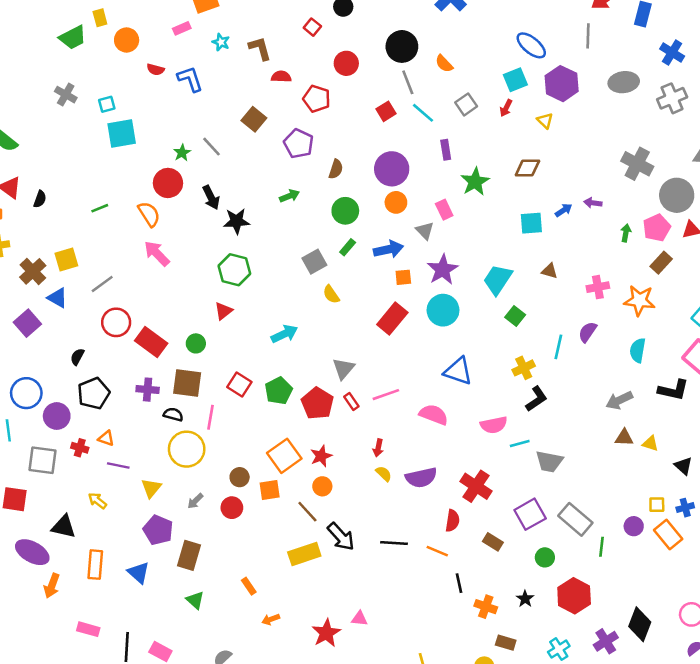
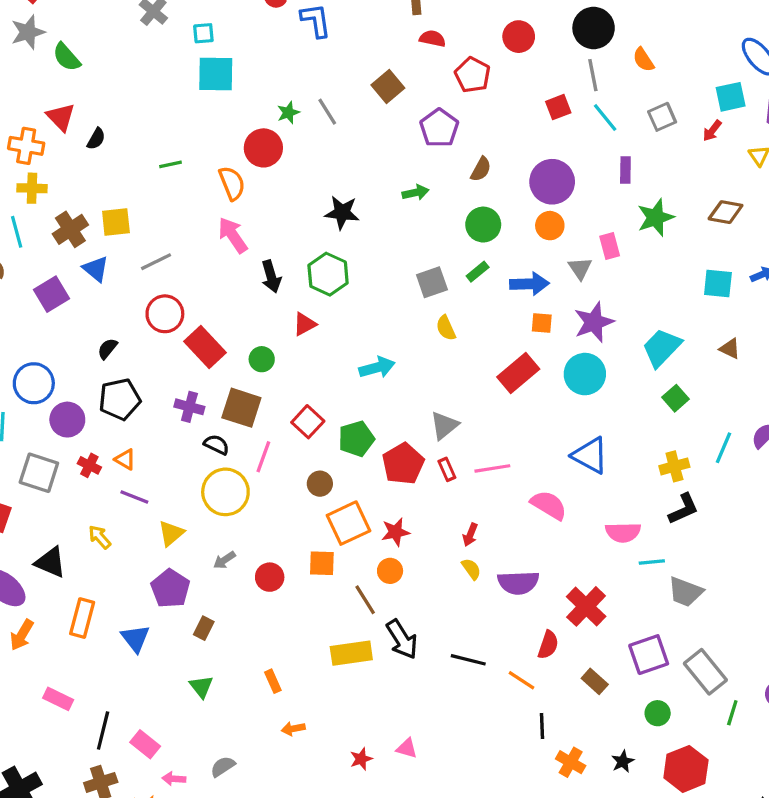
black arrow: (211, 197) -> (271, 276), moved
brown circle: (240, 477) -> (320, 484), moved
brown rectangle: (189, 555) -> (204, 628), size x0.6
red star: (326, 633) -> (361, 759), size x0.6

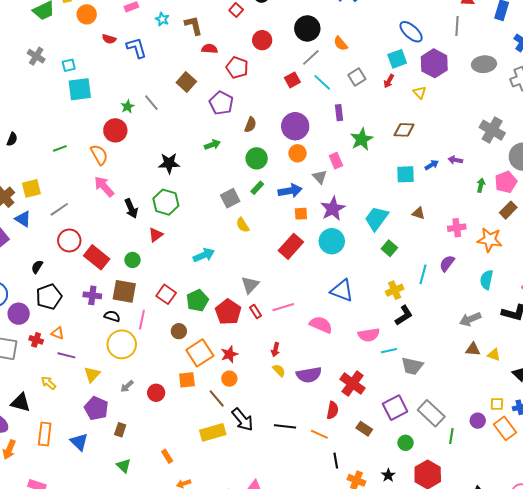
gray line: (593, 75) -> (311, 57), turned 66

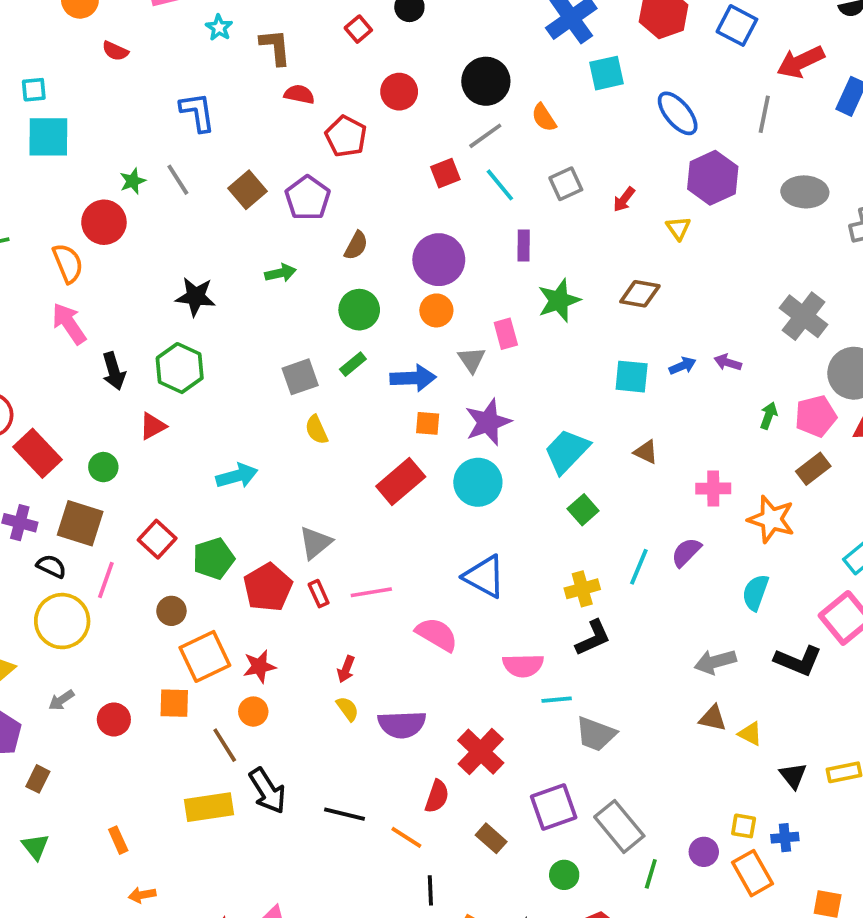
blue L-shape: (136, 48) -> (197, 112), moved
cyan square: (397, 59) -> (606, 73), moved
brown square: (186, 82) -> (247, 190), moved

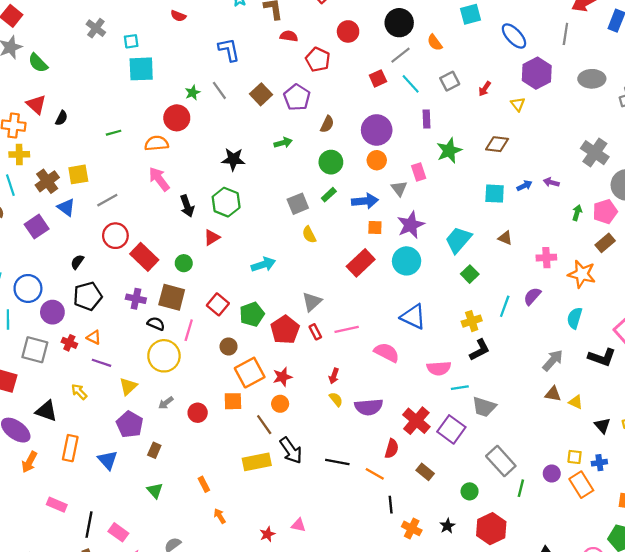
orange semicircle: (68, 263) -> (157, 143), turned -70
gray arrow: (715, 662) -> (553, 360), turned 150
purple square: (554, 807) -> (451, 429), moved, turned -32
orange arrow: (142, 895) -> (220, 516), turned 72

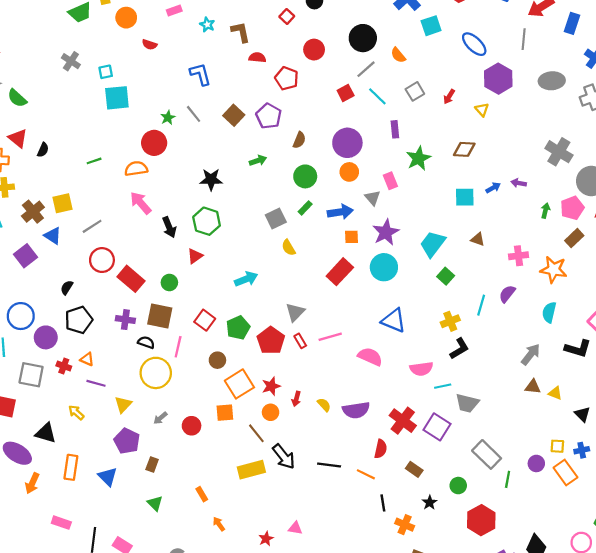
red arrow: (334, 376) -> (296, 399), moved
black star: (447, 526) -> (430, 503), moved

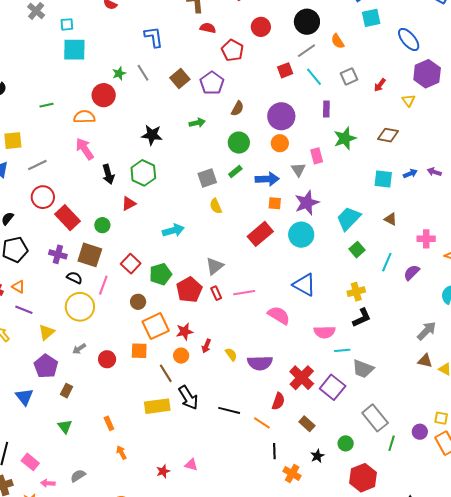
cyan line: (481, 305) -> (387, 262), moved

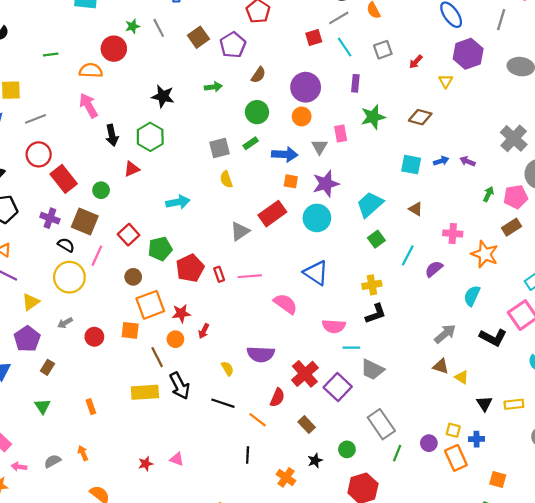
gray triangle: (215, 266) -> (240, 231), moved
yellow semicircle: (231, 354) -> (227, 368), moved
black line: (274, 451) -> (248, 455), moved
orange arrow: (121, 453) -> (83, 453), moved

